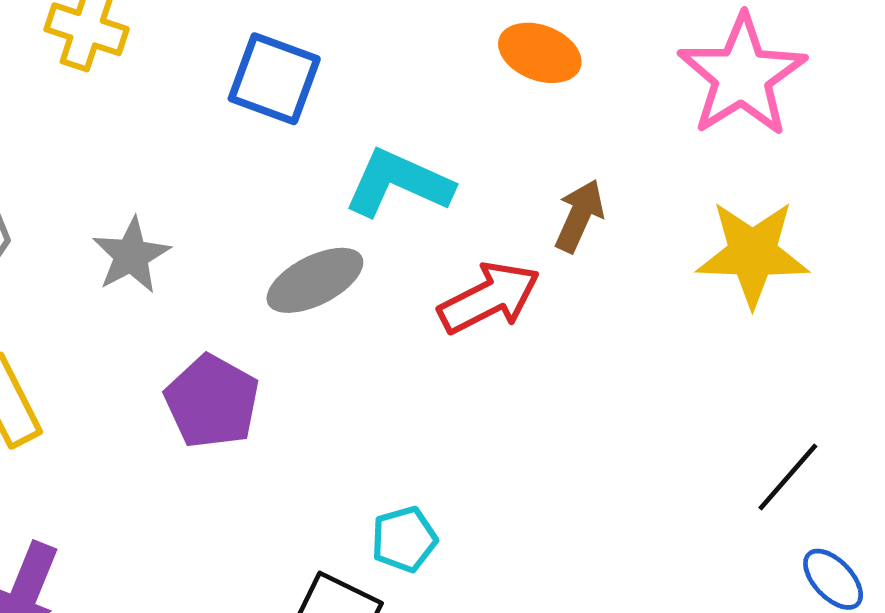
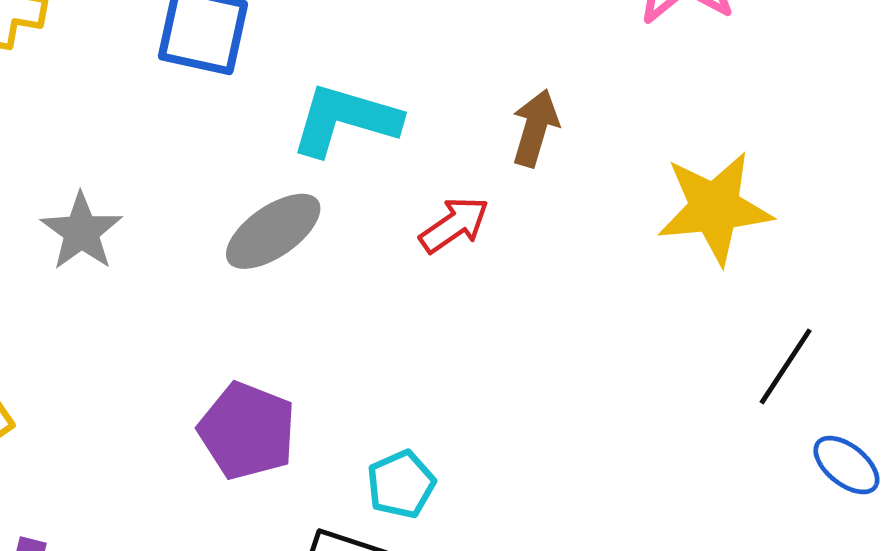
yellow star: (753, 253) -> (715, 208), moved
red arrow: (489, 298) -> (454, 225), size x0.7
purple pentagon: (212, 402) -> (247, 431), moved

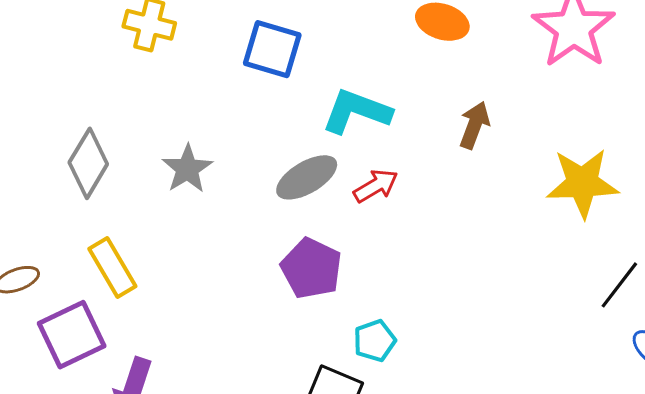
red arrow: (454, 225) -> (376, 186), moved
purple pentagon: (247, 431) -> (311, 268), moved

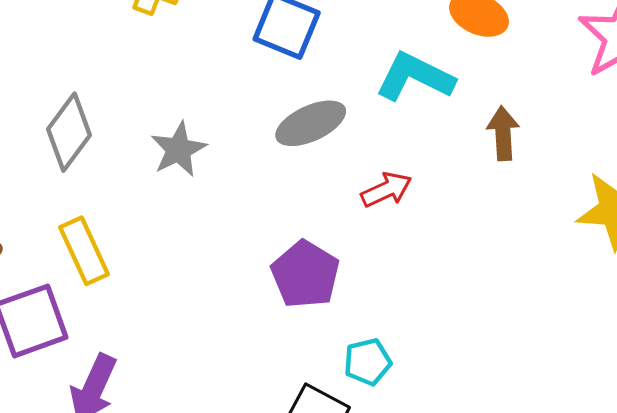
cyan L-shape: (357, 111) -> (415, 77), moved
brown arrow: (474, 125) -> (503, 133), turned -30
gray ellipse: (307, 177) -> (311, 123), moved

